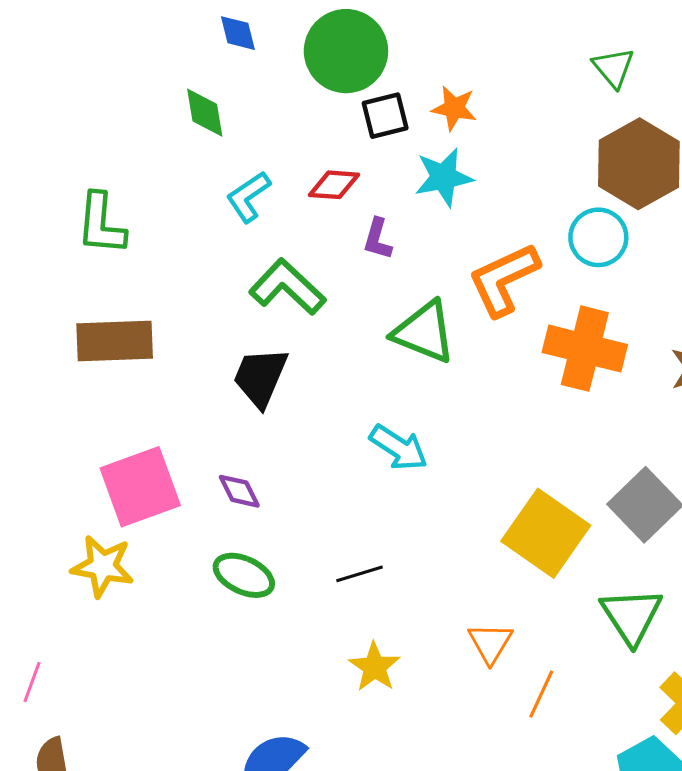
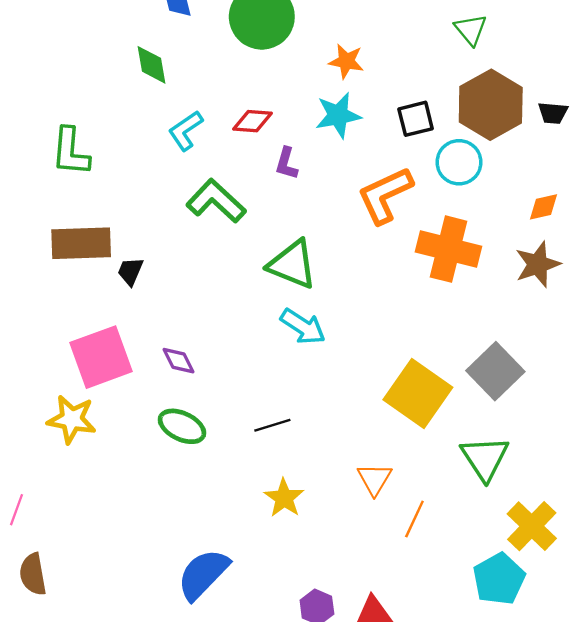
black square: (385, 116) -> (416, 119), moved
green triangle: (424, 332) -> (292, 264), moved
black trapezoid: (260, 377) -> (130, 271), moved, size x0.6

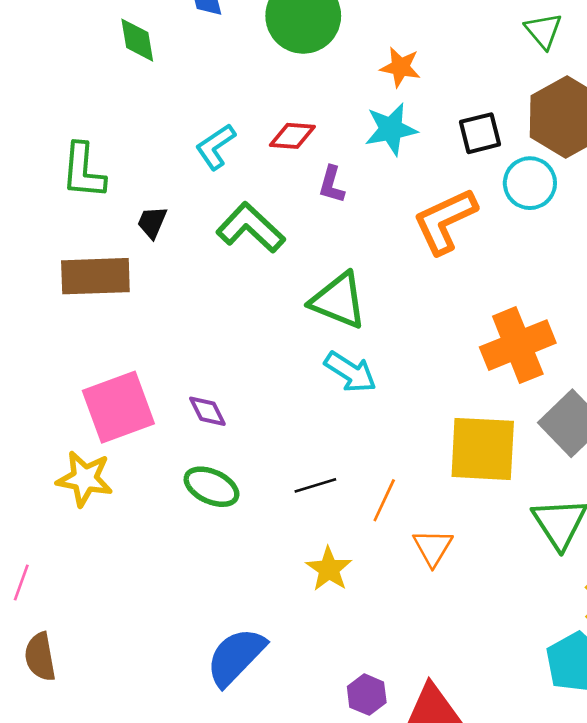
green diamond: (151, 65) -> (137, 40), moved
orange cross: (448, 249) -> (518, 345), moved, turned -36
black trapezoid: (130, 271) -> (152, 222), moved
yellow square: (418, 393) -> (483, 449), turned -32
orange line: (414, 519) -> (384, 500), moved

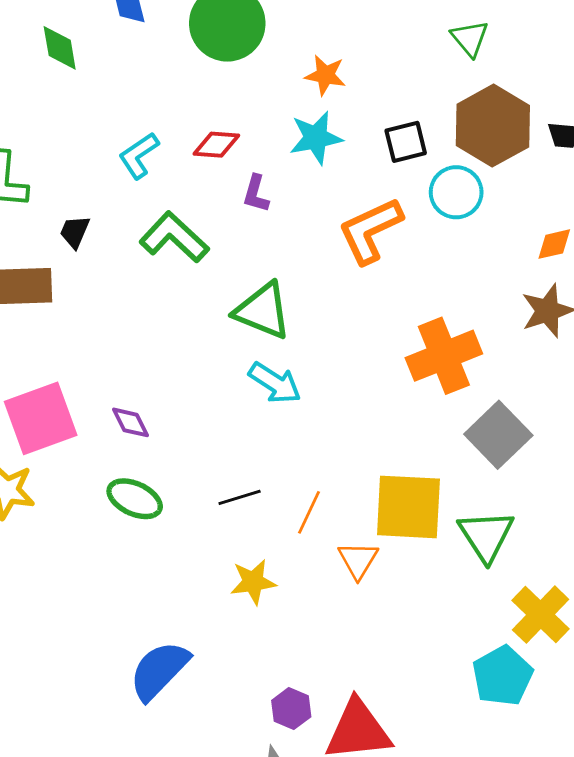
yellow square: (483, 449) -> (408, 507), moved
yellow star: (329, 569) -> (253, 582), turned 30

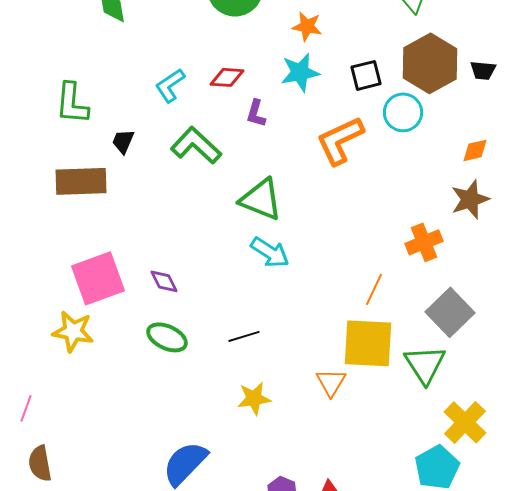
orange cross: (444, 356) -> (424, 242), moved, size x0.7
gray square: (498, 435) -> (450, 312), moved
orange line: (309, 512) -> (374, 289), moved

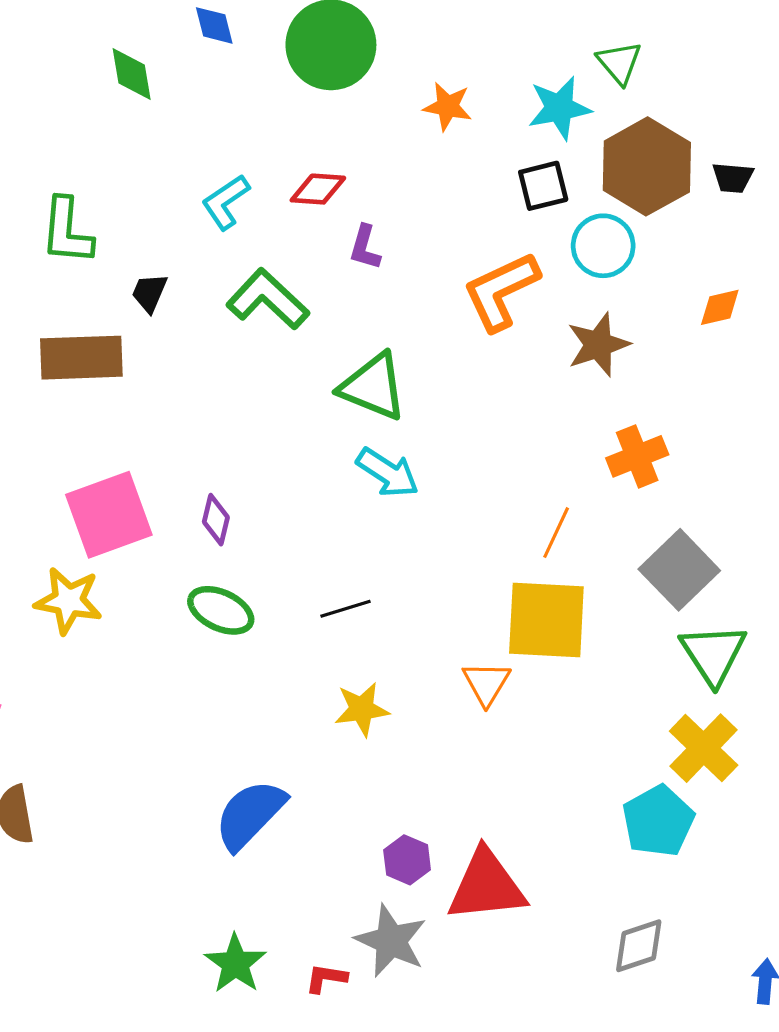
cyan star: (300, 72) -> (559, 108), moved
brown star: (470, 199) -> (598, 345), moved
purple diamond: (164, 281) -> (216, 520), turned 40
green triangle: (425, 364) -> (713, 654), moved

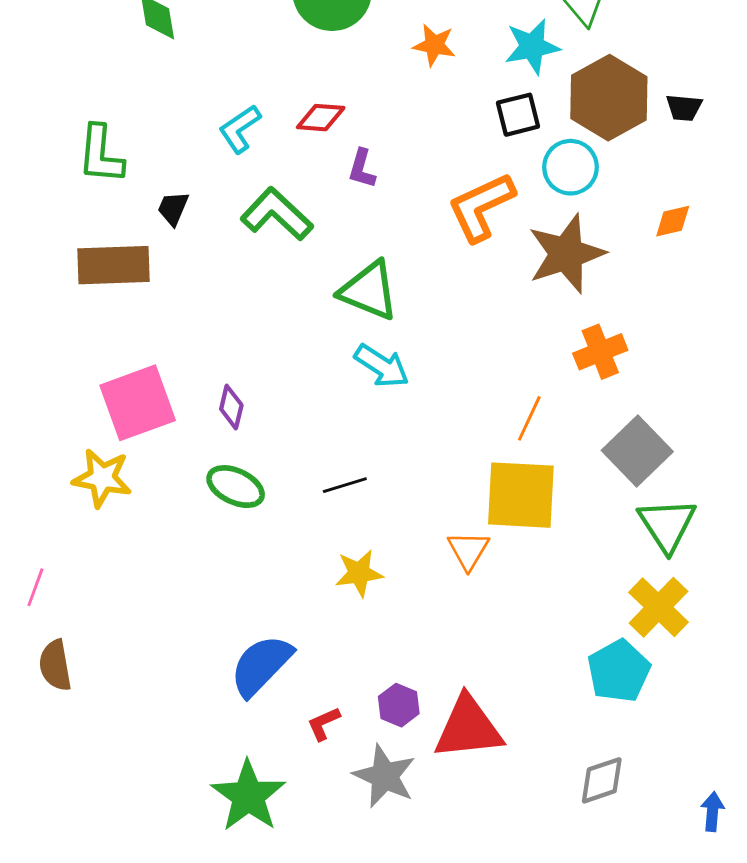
brown star: (598, 345) -> (566, 254), size x1.4
green star: (235, 964) -> (248, 796), size x1.4
red L-shape: (326, 978) -> (324, 724), moved, turned -33

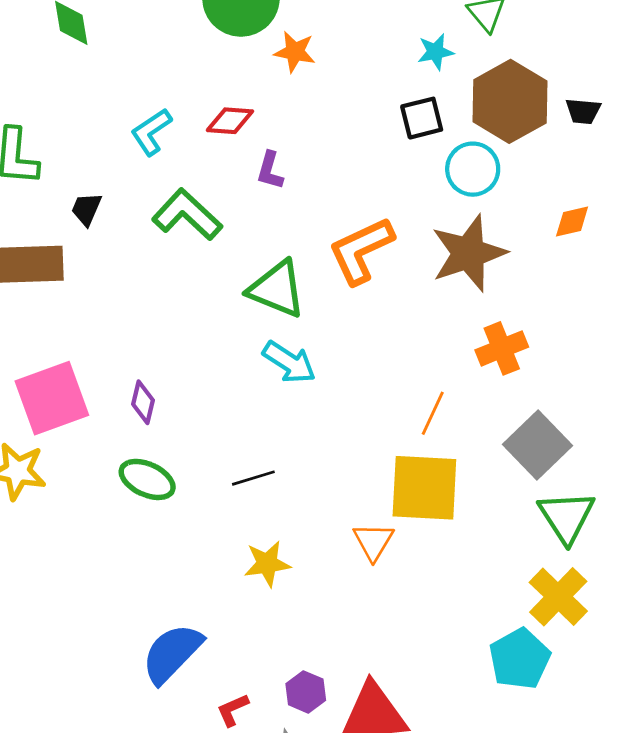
orange star: (434, 45) -> (295, 52), moved
cyan star: (532, 47) -> (435, 52), size x0.7
orange L-shape: (481, 207) -> (361, 250), moved

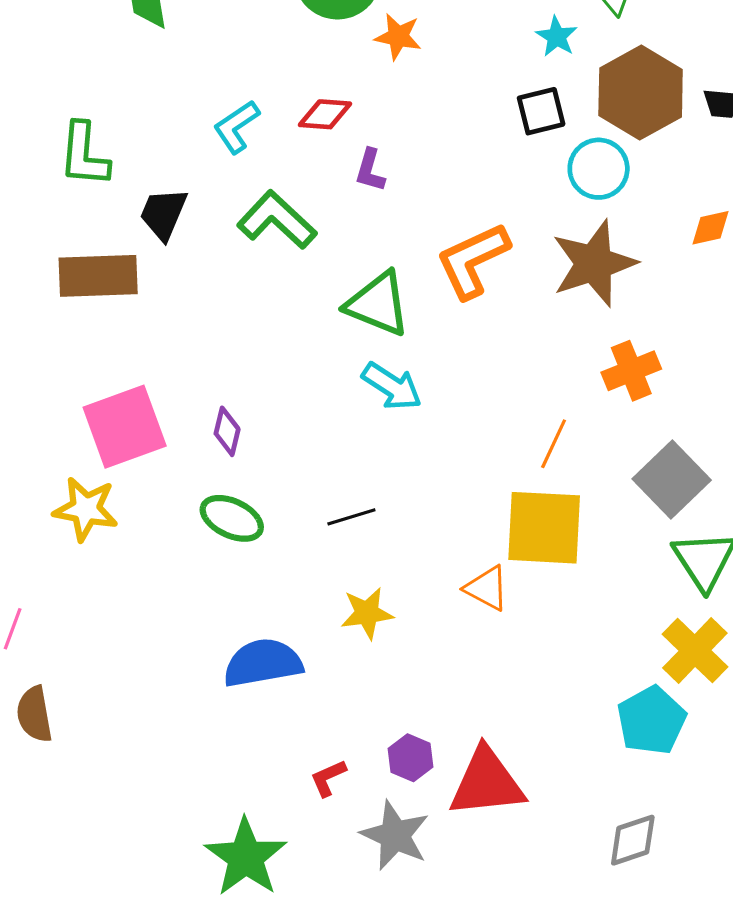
cyan star: (435, 52) -> (557, 37), turned -30
black trapezoid: (86, 209) -> (163, 214), size x1.4
orange triangle: (373, 542) -> (487, 588), turned -33
blue semicircle: (172, 653) -> (263, 663), moved, turned 36

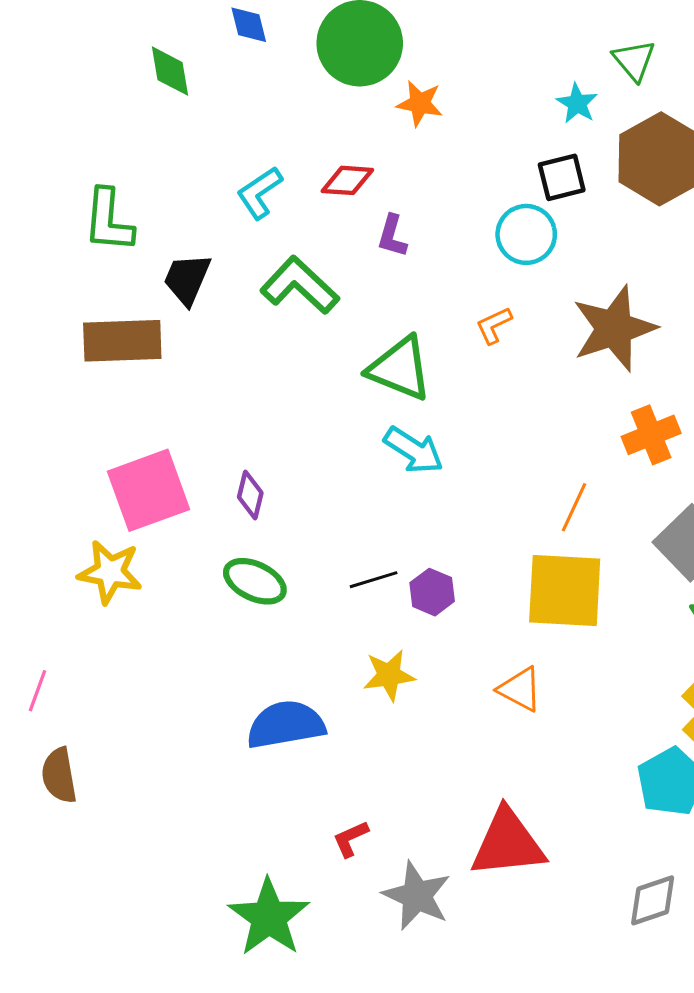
cyan circle: (599, 169) -> (526, 234), moved
orange L-shape: (473, 260) -> (494, 325), size x0.5
orange triangle: (487, 588) -> (520, 689), moved
purple hexagon: (411, 758) -> (432, 592), moved

